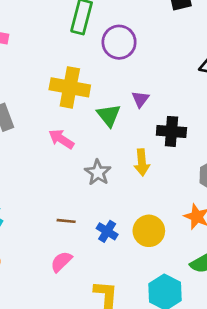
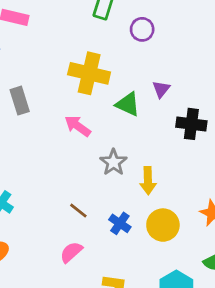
purple circle: (119, 42) -> (142, 29), size x0.7
green triangle: (109, 115) -> (128, 104), turned -30
yellow arrow: (142, 162) -> (148, 181), moved
brown line: (66, 221) -> (78, 211), turned 30

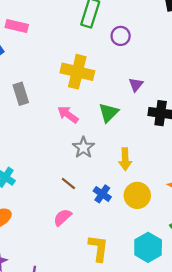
green triangle: (128, 104) -> (109, 113), moved, turned 50
gray star: (113, 162) -> (83, 147), moved

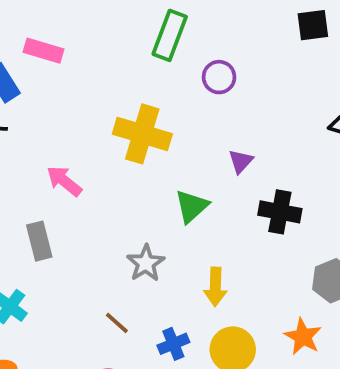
gray rectangle: (21, 94) -> (39, 241), moved
pink arrow: (68, 115) -> (64, 181), moved
blue cross: (102, 194) -> (173, 344), turned 30

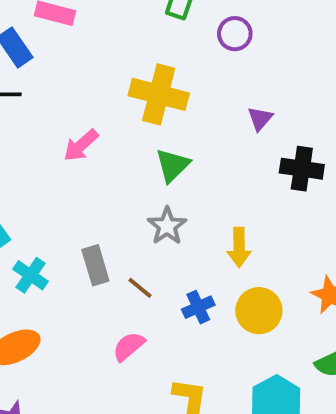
pink arrow: (64, 181) -> (81, 145), turned -78
green triangle: (192, 206) -> (173, 165), moved
gray rectangle: (39, 241) -> (95, 265), moved

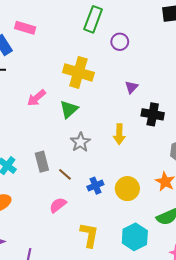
green triangle: (173, 165) -> (69, 109), moved
yellow arrow: (239, 247) -> (119, 134), moved

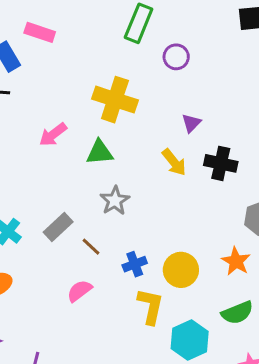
green triangle: (69, 109) -> (100, 152), turned 36
yellow arrow: (119, 134) -> (174, 162), moved, turned -42
gray rectangle: (42, 162) -> (58, 227), turned 60
yellow L-shape: (89, 235) -> (150, 306), moved

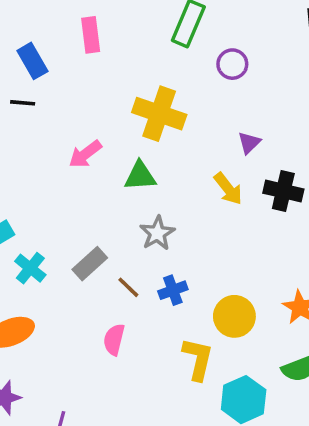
pink rectangle: (40, 32) -> (91, 35), moved, turned 64
blue cross: (135, 264) -> (173, 290), moved
pink semicircle: (79, 291) -> (114, 339), turned -40

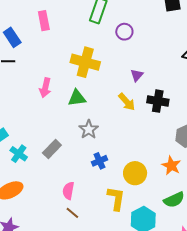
pink arrow: (85, 154) -> (45, 88), turned -36
brown line: (128, 287) -> (72, 213), moved

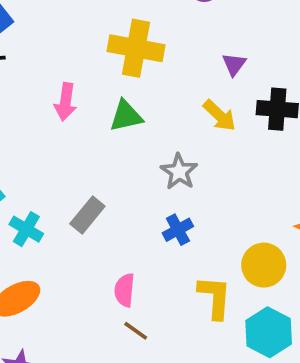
gray star: (89, 129) -> (179, 172), moved
yellow circle: (135, 173) -> (264, 265), moved

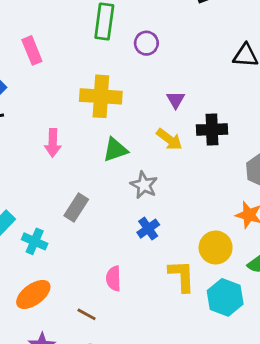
green triangle: (126, 116) -> (115, 150), moved
gray rectangle: (87, 215) -> (76, 207), moved
brown line: (136, 331) -> (87, 314), moved

